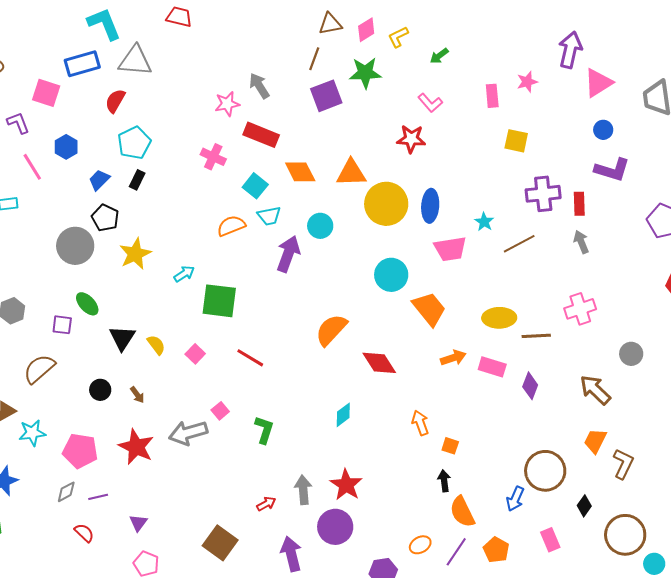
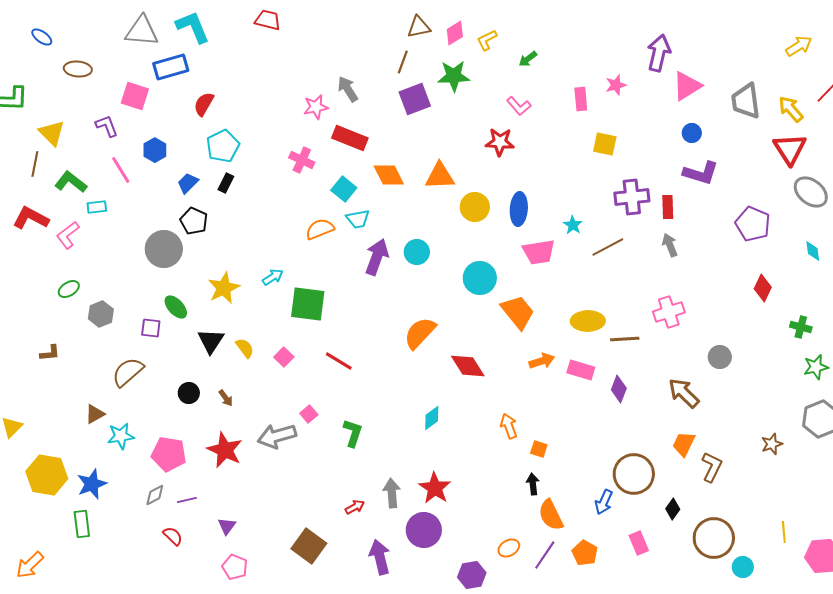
gray triangle: (135, 61) -> (142, 31), moved
yellow circle: (386, 204) -> (475, 207), size x0.7
cyan circle: (320, 226) -> (417, 252), moved
yellow star: (135, 254) -> (224, 288), moved

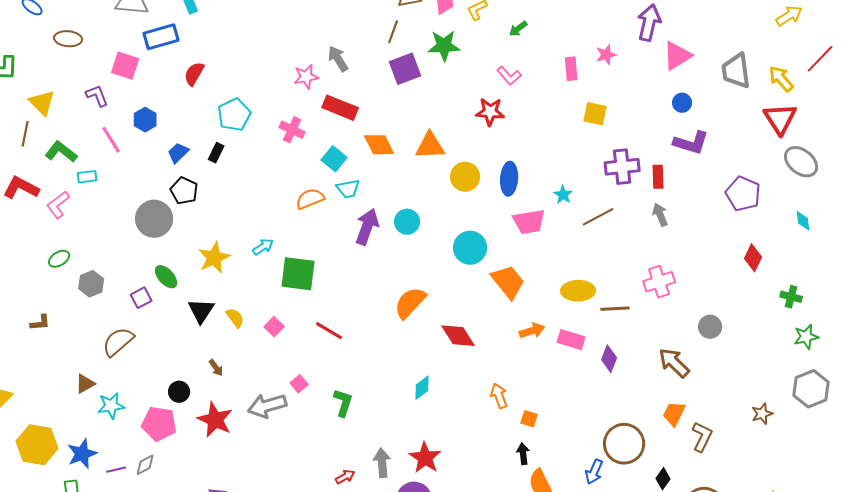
cyan pentagon: (223, 146) -> (234, 115), moved
purple square: (151, 328) -> (141, 298), turned -35
black circle: (189, 393) -> (179, 392), moved
purple line: (187, 500) -> (116, 470), moved

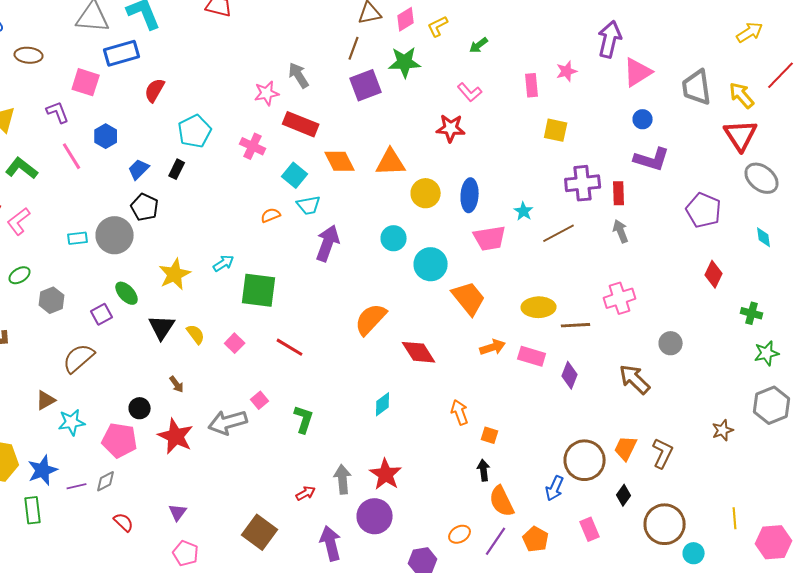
cyan rectangle: (87, 177) -> (78, 238), moved
orange semicircle: (310, 199) -> (271, 215), size x0.7
cyan circle: (407, 222) -> (394, 238), moved
orange trapezoid: (674, 414) -> (626, 448), moved

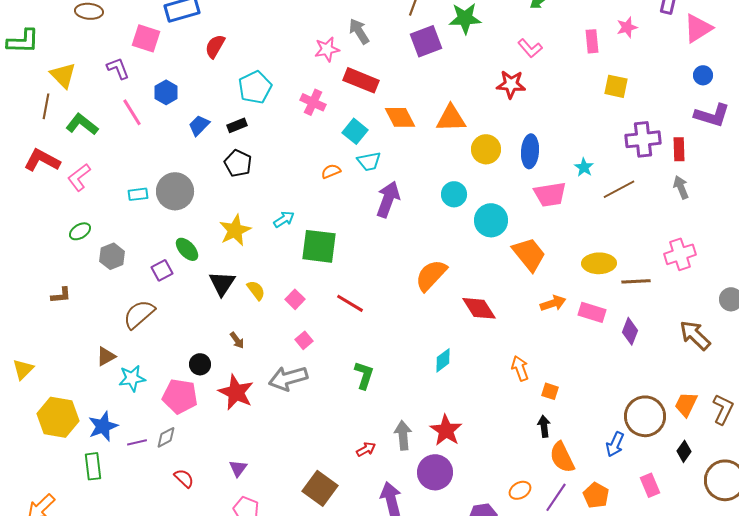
black rectangle: (177, 169) -> (237, 125), turned 42
black pentagon: (145, 207) -> (238, 163), moved
pink square: (260, 400) -> (304, 340), moved

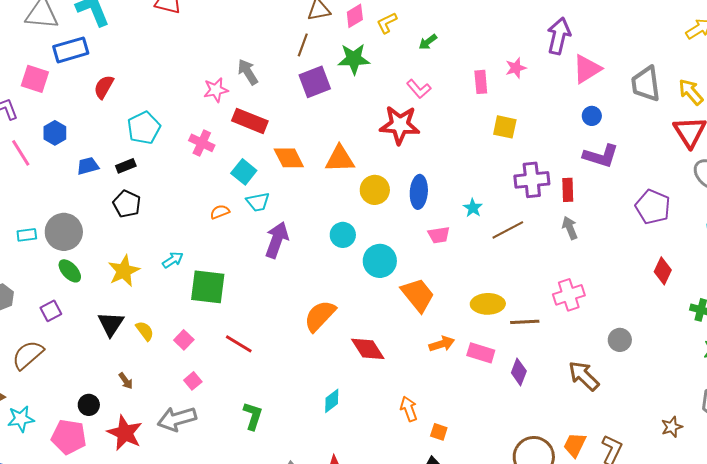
red star: (511, 84) -> (400, 125), size x1.4
blue trapezoid: (199, 125) -> (88, 166), turned 30
pink trapezoid: (550, 194) -> (439, 235), size x0.7
green ellipse: (187, 249) -> (70, 271), moved

